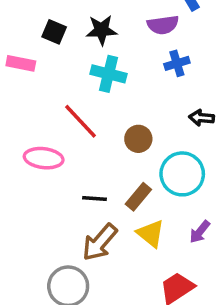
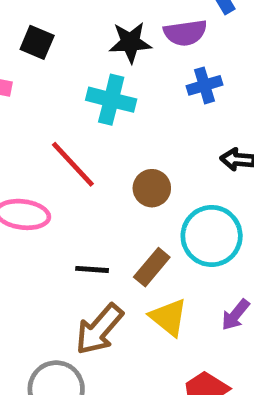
black star: (101, 30) -> (130, 42), moved

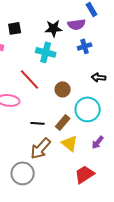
black square: (37, 42) -> (15, 28), turned -32

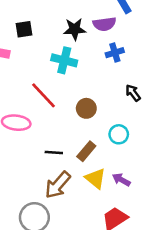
black arrow: (99, 77) -> (133, 93), turned 48
cyan circle: (88, 109) -> (119, 134), size x0.6
purple arrow: (98, 142) -> (121, 180), moved, turned 80

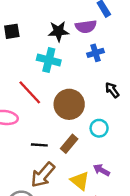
brown circle: (86, 108) -> (69, 104), size x1.6
yellow triangle: (95, 178) -> (80, 181), moved

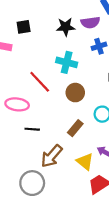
cyan cross: (49, 60) -> (67, 62), moved
brown circle: (69, 104) -> (75, 93), size x0.7
black line: (39, 145) -> (32, 129), moved

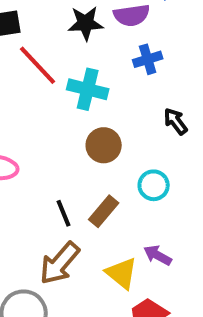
red line: (40, 82) -> (38, 65), moved
black line: (32, 129) -> (64, 213), moved, turned 64

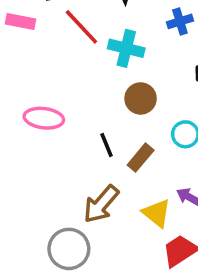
black line: (64, 213) -> (107, 145), moved

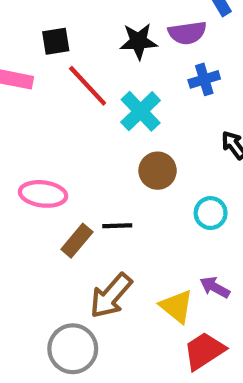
cyan cross: (126, 48) -> (141, 111), turned 32
black line: (107, 145) -> (117, 226), turned -70
brown rectangle: (141, 158) -> (77, 241), moved

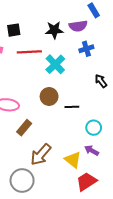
red line: (88, 86) -> (29, 52), turned -50
brown circle: (158, 171) -> (49, 96), moved
cyan circle: (211, 213) -> (94, 128), moved
black line: (117, 226) -> (72, 107), moved

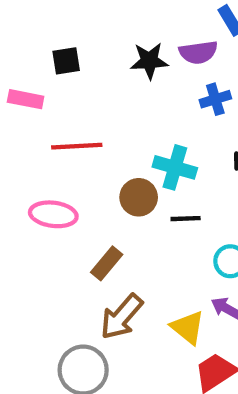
red line: (29, 52) -> (77, 146), moved
cyan cross: (55, 64) -> (175, 167), moved, turned -30
brown rectangle: (24, 128) -> (107, 263), moved

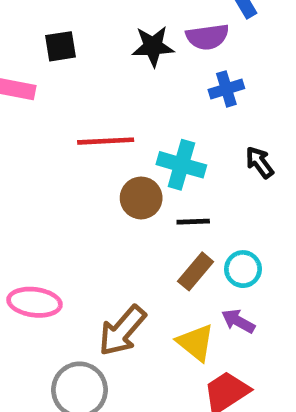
red line: (77, 146) -> (106, 141), moved
pink ellipse: (53, 214) -> (34, 302), moved
brown rectangle: (107, 263) -> (196, 271), moved

